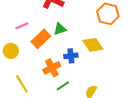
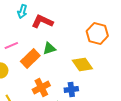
blue cross: (71, 56) -> (71, 89), moved

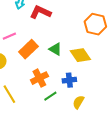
green triangle: (49, 48) -> (55, 49), moved, turned 48

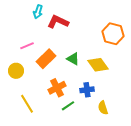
yellow semicircle: (78, 102) -> (103, 108), moved, turned -48

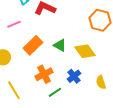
pink line: (27, 46) -> (14, 24), moved
blue cross: (87, 90) -> (74, 76), turned -32
yellow semicircle: (103, 108) -> (101, 82), moved

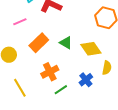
blue cross: (74, 76) -> (86, 80), moved
yellow semicircle: (101, 82) -> (107, 68), moved, turned -152

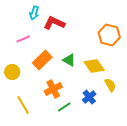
yellow semicircle: (107, 68) -> (110, 85), turned -40

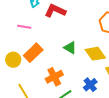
pink line: (23, 39) -> (24, 27), turned 32
orange rectangle: (42, 60) -> (33, 53), moved

